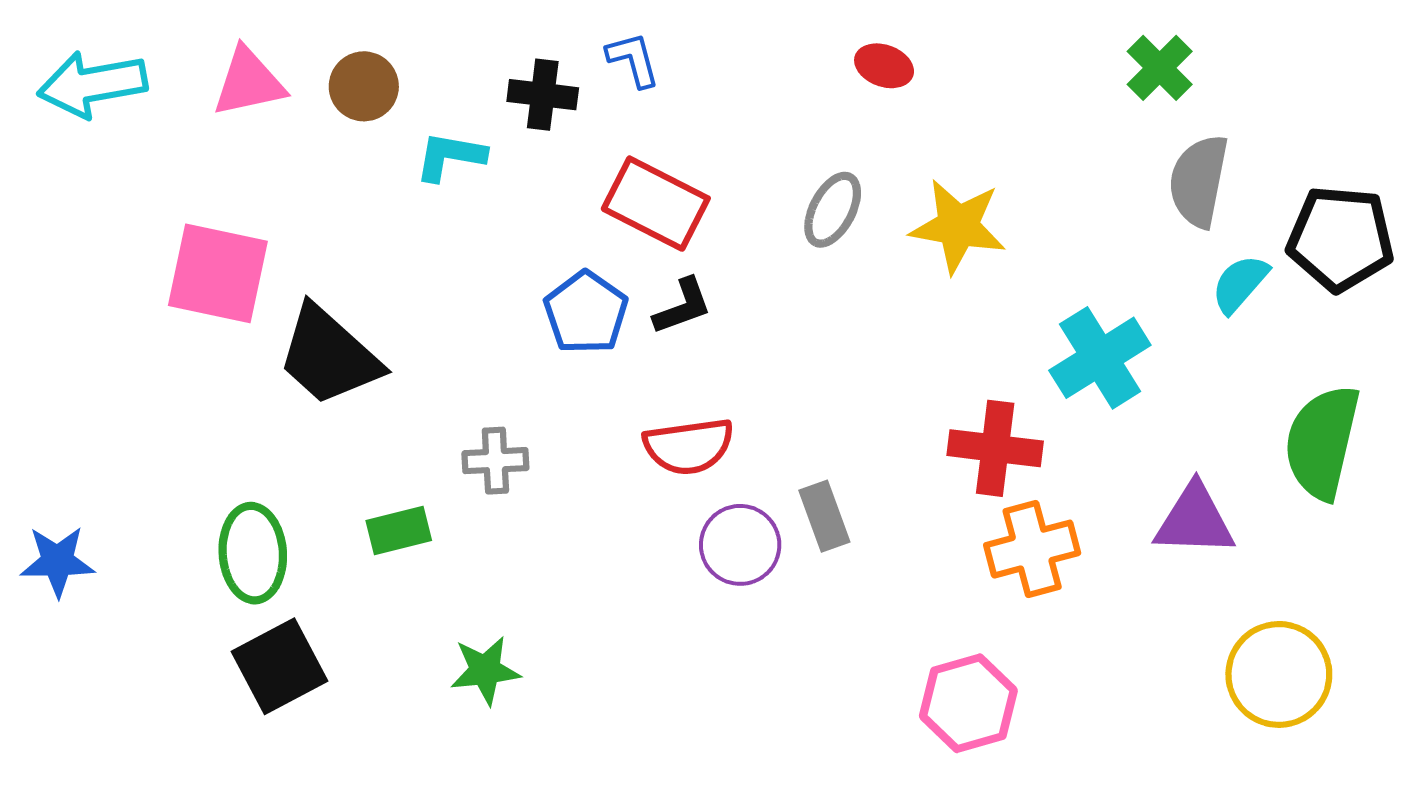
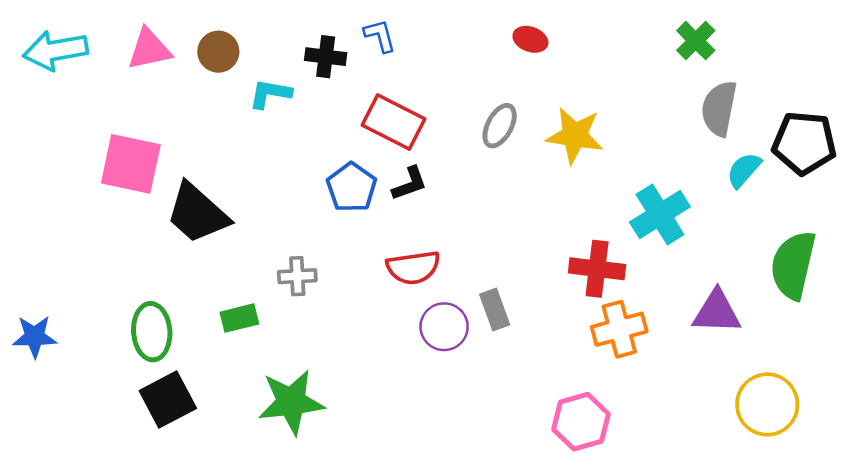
green star: (485, 670) -> (291, 402), size x1.6

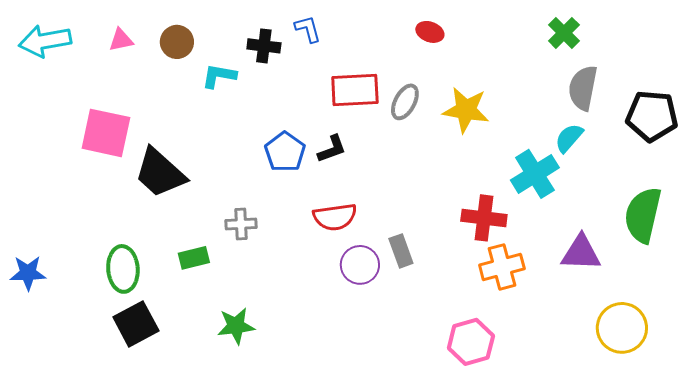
pink triangle: (149, 49) -> (121, 40), size x0.7
red rectangle: (393, 122) -> (355, 90), moved, turned -30
cyan semicircle: (744, 170) -> (569, 138), moved
green star: (291, 402) -> (236, 326), size x0.7

